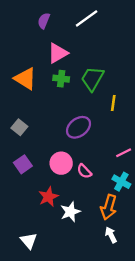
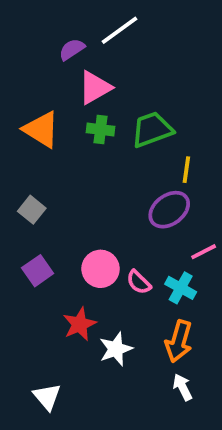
white line: (87, 18) -> (120, 30), moved
purple semicircle: (44, 21) -> (72, 49), moved, turned 35
green trapezoid: (92, 79) -> (152, 130), turned 40
purple ellipse: (78, 127) -> (169, 210), moved
cyan cross: (121, 182) -> (181, 288), moved

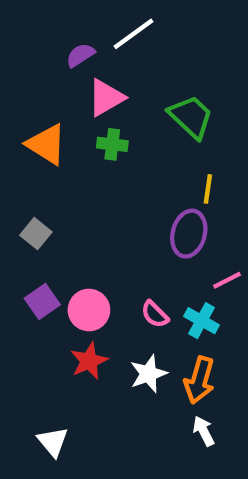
green trapezoid: (152, 130) -> (191, 117), moved, turned 63
purple ellipse: (169, 210) -> (189, 234), turned -39
pink circle: (101, 269) -> (89, 310), moved
white star: (116, 349) -> (148, 374), moved

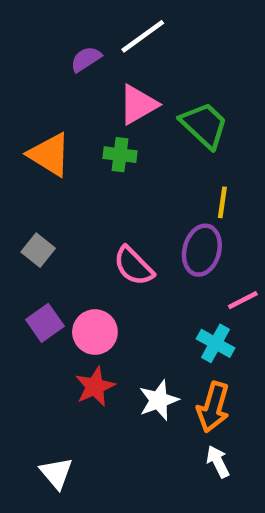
pink triangle: (106, 98) -> (138, 105), moved
pink semicircle: (155, 314) -> (134, 266), moved, size x1.4

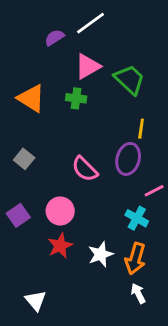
purple square: (45, 323) -> (18, 215), moved

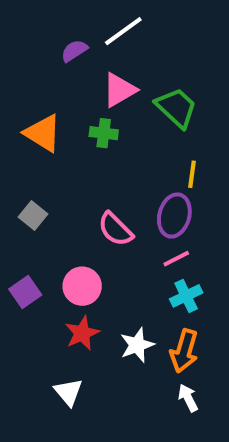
pink line: (154, 191) -> (176, 259), moved
cyan cross: (137, 218) -> (186, 296), turned 35
white triangle: (36, 301) -> (68, 392), moved

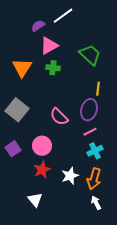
pink triangle: (119, 90) -> (49, 46), moved
orange triangle: (43, 133) -> (22, 68), turned 30
gray square: (33, 216) -> (17, 110), size x1.6

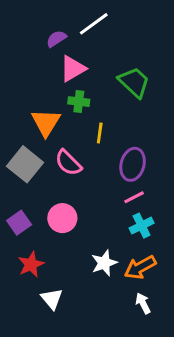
orange triangle: (22, 68) -> (46, 122), moved
yellow line: (98, 89) -> (100, 133), moved
pink semicircle: (59, 117) -> (68, 163), moved
red star: (42, 170) -> (31, 264), moved
orange arrow: (94, 179) -> (140, 267), turned 45

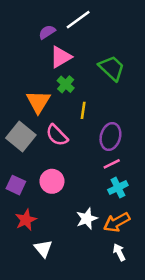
green cross: (79, 102) -> (66, 84), turned 35
purple square: (19, 223) -> (16, 185), turned -30

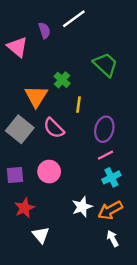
purple semicircle: (47, 32) -> (44, 30), turned 105
pink triangle: (61, 57) -> (17, 47), moved, turned -50
purple square: (16, 185) -> (15, 175), turned -30

